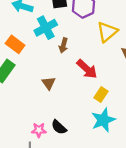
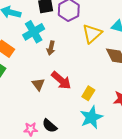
red arrow: (87, 69) -> (61, 80), moved

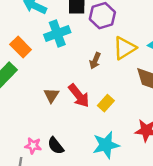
brown arrow: (51, 48) -> (95, 61), moved
yellow rectangle: (88, 93) -> (106, 103), moved

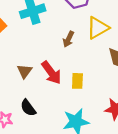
yellow rectangle: (106, 103) -> (77, 81), turned -42
black semicircle: (56, 146) -> (28, 108), moved

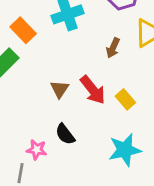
yellow rectangle: (77, 81) -> (125, 99), turned -42

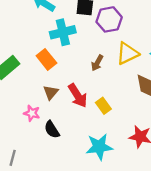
orange rectangle: (23, 30) -> (46, 59), moved
pink star: (37, 150) -> (32, 113), moved

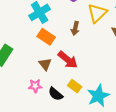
orange rectangle: (46, 59) -> (46, 37), moved
yellow rectangle: (103, 106) -> (75, 86), moved

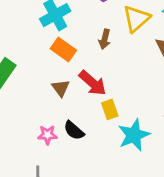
pink star: (35, 86) -> (47, 135), moved
yellow rectangle: (75, 86) -> (110, 109), moved, turned 32

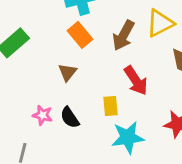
brown arrow: (105, 39) -> (123, 35), size x1.5
red arrow: (93, 83) -> (136, 81), moved

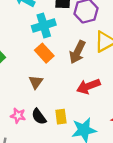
red arrow: (136, 81) -> (88, 86), turned 105
yellow rectangle: (110, 106) -> (61, 117), moved

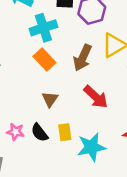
brown triangle: (36, 82) -> (50, 99), moved
red arrow: (88, 86) -> (96, 97), turned -115

